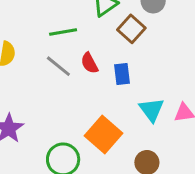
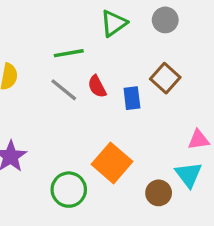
brown square: (131, 29) -> (165, 78), moved
cyan triangle: (152, 110) -> (189, 175), moved

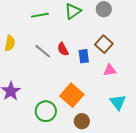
green line: (69, 53) -> (40, 15), moved
pink triangle: (198, 140) -> (110, 70), moved
brown circle: (159, 193) -> (82, 121), moved

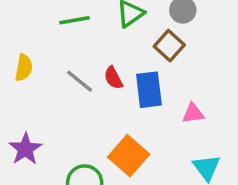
brown square: (104, 44) -> (169, 46), moved
blue rectangle: (84, 56) -> (149, 90), size x1.5

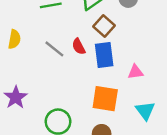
brown square: (169, 46) -> (104, 26), moved
orange square: (129, 156) -> (105, 99), moved, turned -32

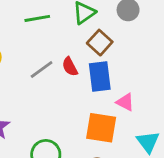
gray line: (54, 49) -> (42, 69), turned -75
pink triangle: (136, 72) -> (125, 102), moved, turned 35

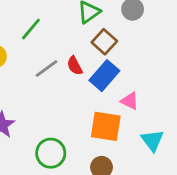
green line: (37, 18) -> (31, 29), moved, turned -40
blue rectangle: (100, 77) -> (104, 76), turned 48

